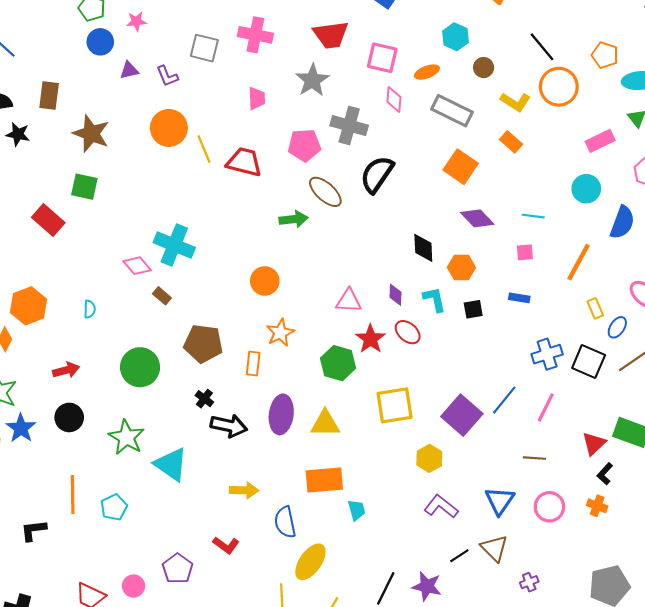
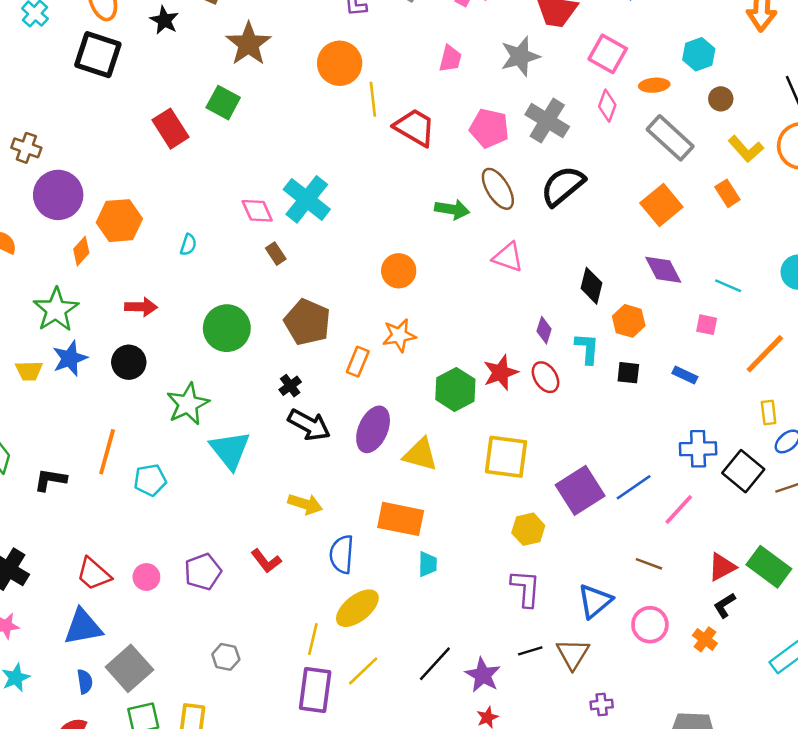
pink triangle: (349, 301) -> (508, 257), moved
purple L-shape: (441, 507) -> (526, 588), turned 40

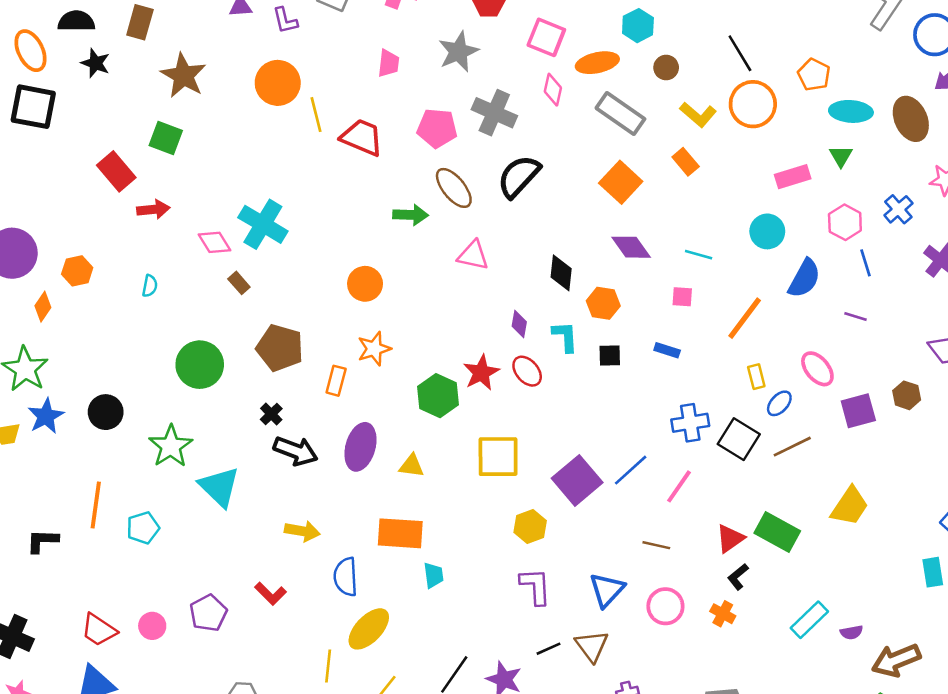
orange ellipse: (654, 85) -> (597, 63), size x1.4
orange hexagon: (119, 221) -> (77, 271), size x0.7
red arrow: (141, 307) -> (153, 209), moved
yellow triangle: (420, 454) -> (411, 466), size x0.7

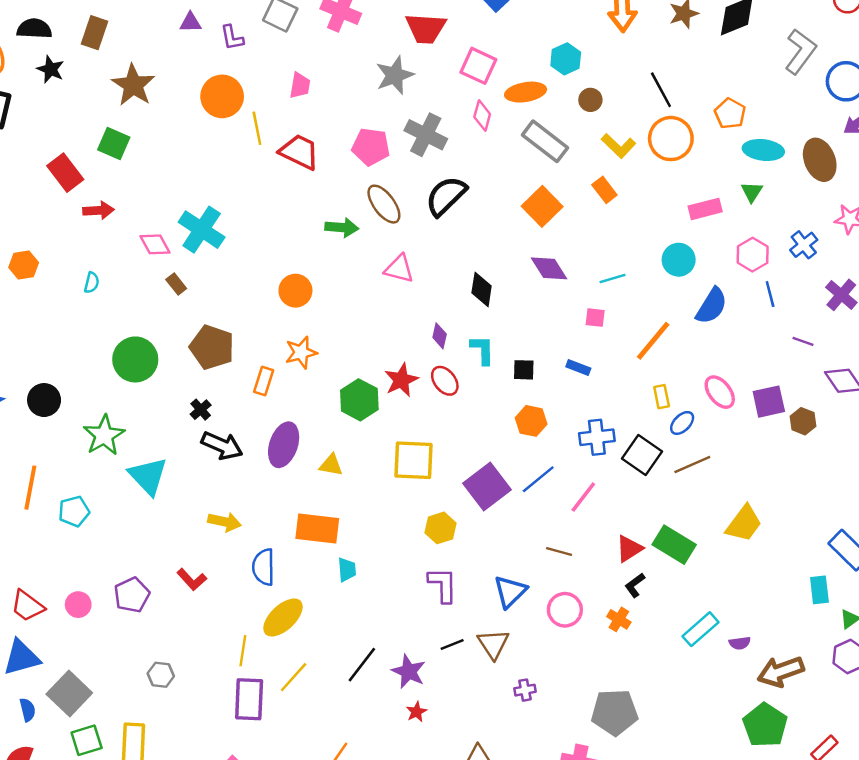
pink trapezoid: (388, 63) -> (300, 85), moved
cyan line: (699, 255) -> (613, 278), turned -35
orange hexagon: (603, 303) -> (531, 421), moved
purple line: (855, 316) -> (803, 341), moved
purple square: (858, 411) -> (769, 402), moved

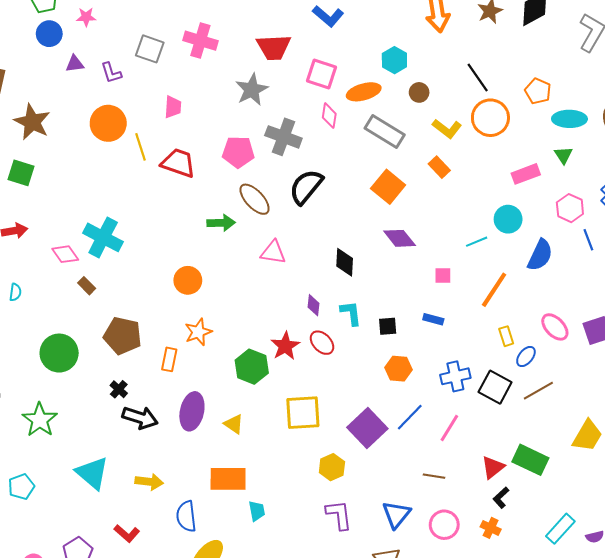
cyan line: (613, 278) -> (477, 242), moved
yellow triangle: (331, 465) -> (234, 424), turned 30
cyan triangle: (148, 476) -> (92, 473), moved

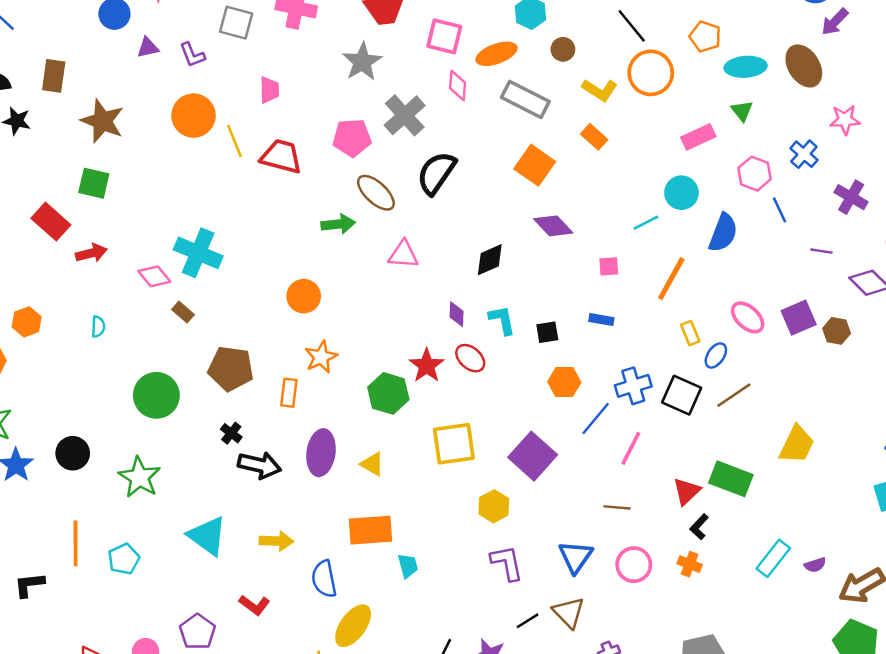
gray cross: (283, 137) -> (405, 115), turned 32
black diamond: (345, 262) -> (490, 260), turned 68
blue line: (410, 417) -> (596, 419), moved

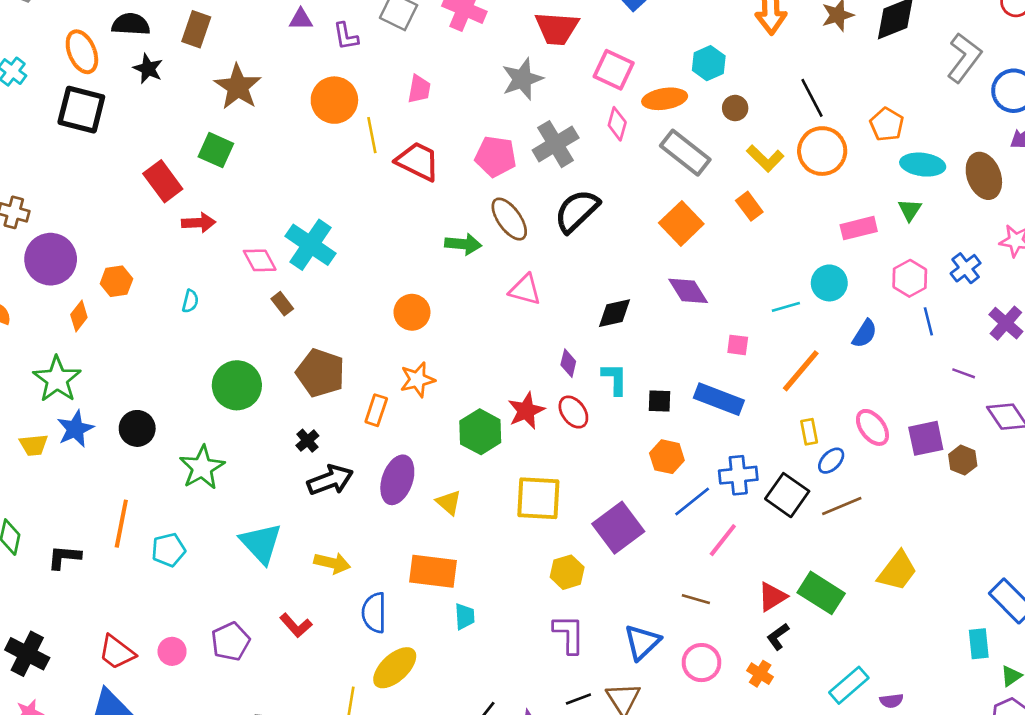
blue semicircle: (723, 233) -> (865, 334), size x0.7
blue rectangle: (601, 320) -> (719, 399), size x1.8
black arrow: (259, 465) -> (330, 480), turned -45

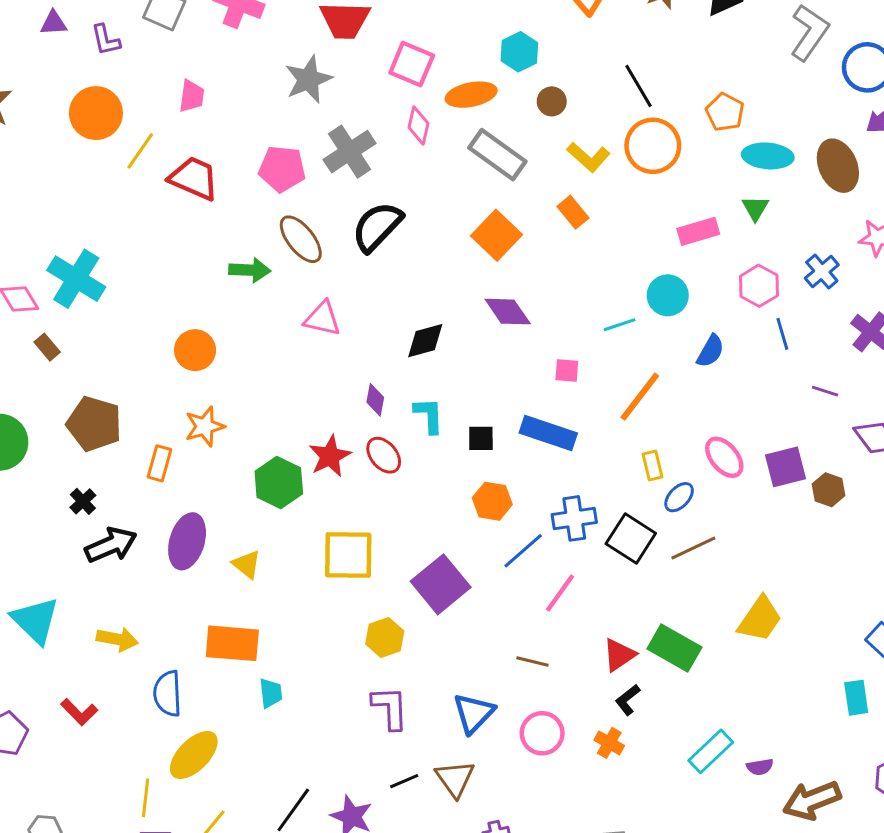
yellow line: (372, 135) -> (140, 151), turned 48

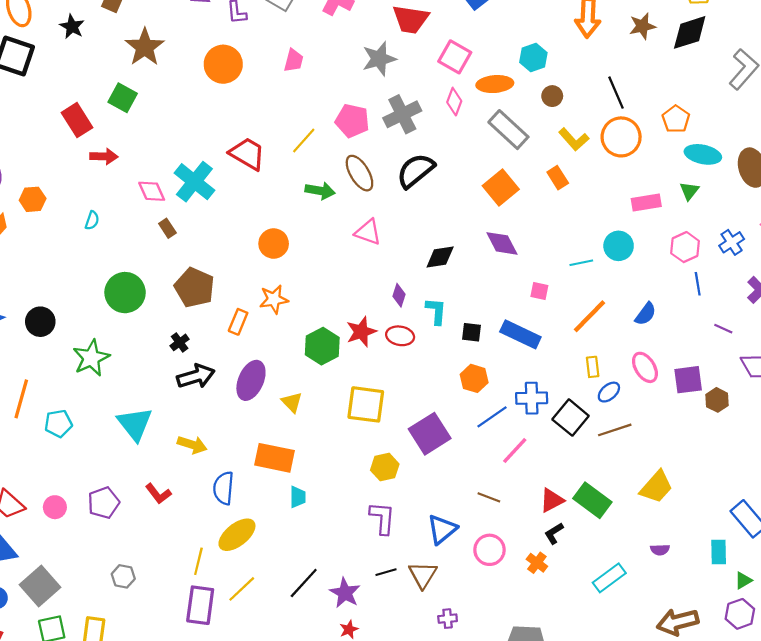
yellow line: (140, 151) -> (304, 140), moved
red trapezoid: (194, 178) -> (247, 154), moved
blue semicircle: (710, 351) -> (646, 314), moved
red ellipse: (384, 455) -> (400, 336), turned -48
purple semicircle: (760, 767) -> (660, 550), moved

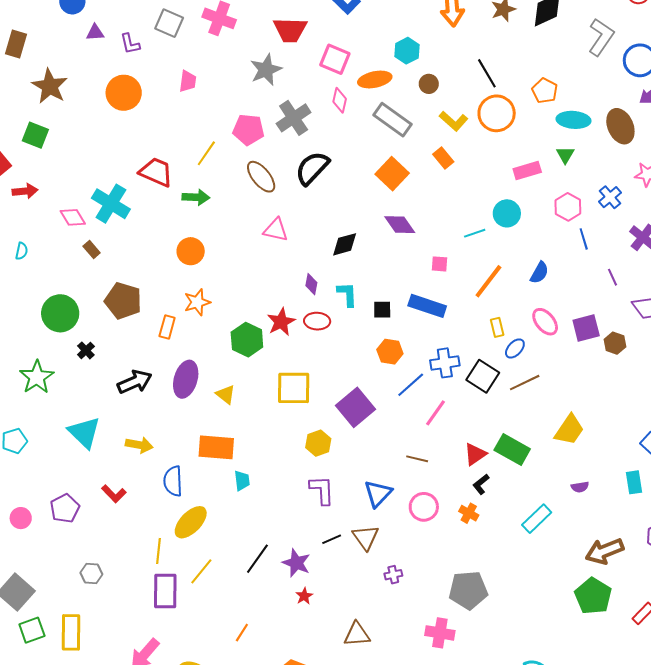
green arrow: (320, 191) -> (196, 197), moved
purple line: (723, 329) -> (612, 277), turned 48
black cross: (180, 342) -> (86, 350), moved

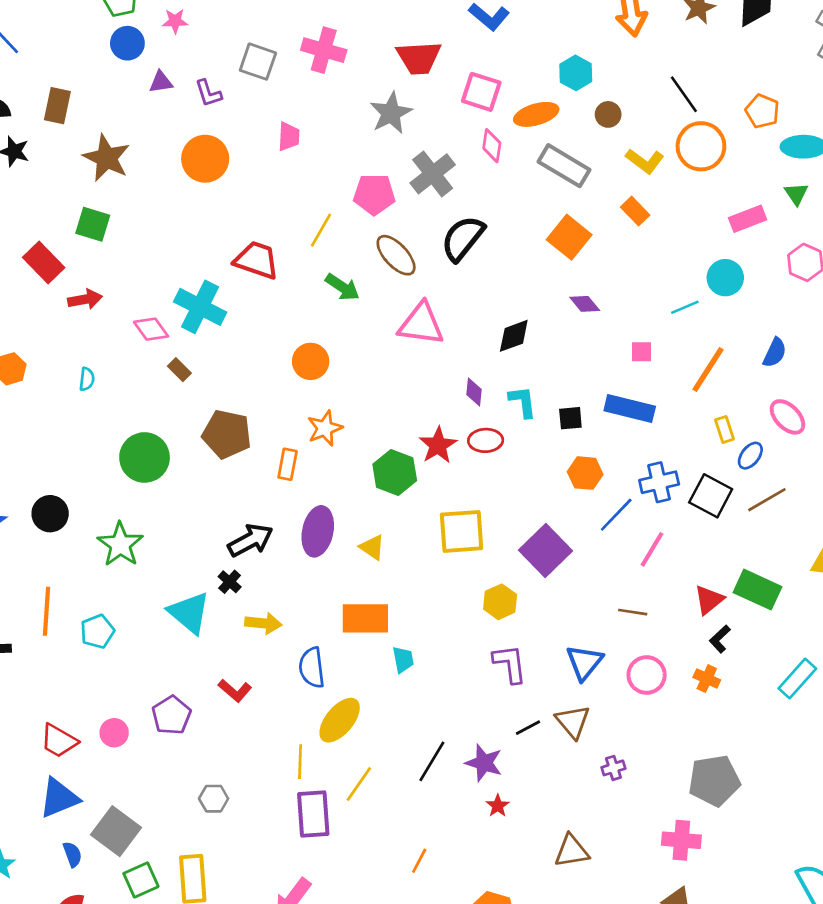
green arrow: (196, 197) -> (342, 287), moved, turned 36
purple diamond: (400, 225) -> (585, 304), size x0.7
pink triangle: (276, 230) -> (421, 324), size x1.4
black cross: (86, 350) -> (230, 582), moved

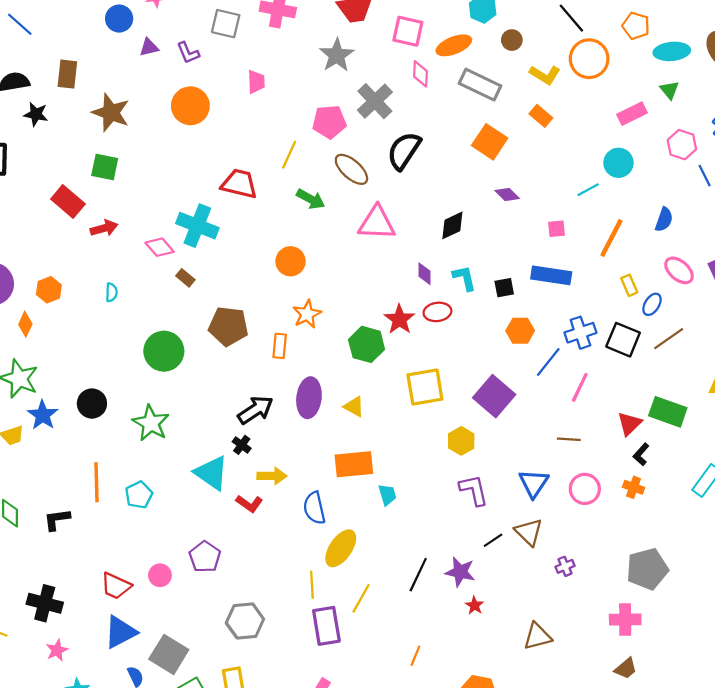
red L-shape: (235, 691) -> (249, 504), moved
gray hexagon: (214, 799) -> (245, 621), size x1.6

